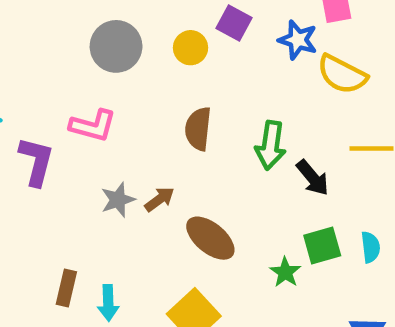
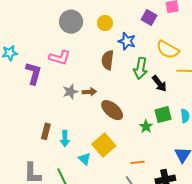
purple square: (234, 23) -> (149, 17), moved
blue star: (298, 40) -> (127, 41), moved
yellow semicircle: (342, 74) -> (168, 50), moved
brown arrow: (160, 199) -> (89, 92), turned 32

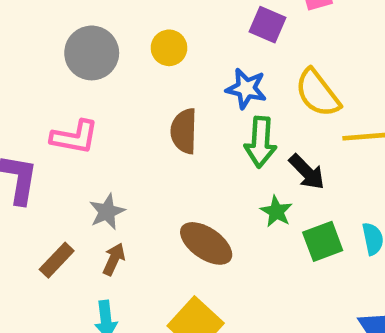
blue star: (127, 41) -> (246, 88), moved
yellow semicircle: (168, 50) -> (318, 93), turned 30
brown arrow: (89, 92) -> (114, 259), moved, turned -56
green star: (146, 126) -> (276, 211), moved
brown rectangle: (46, 131) -> (57, 260), moved, turned 35

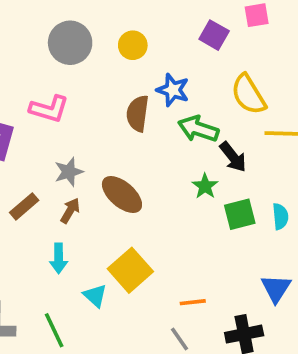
blue star: (246, 88) -> (173, 90), moved
green arrow: (260, 142) -> (198, 129), turned 99
brown ellipse: (206, 243) -> (122, 195), moved

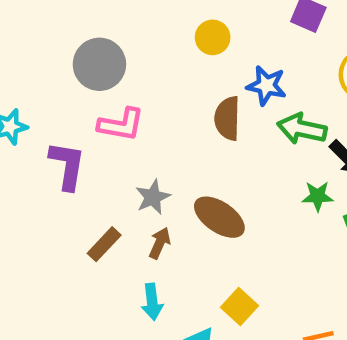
gray circle: (70, 43) -> (99, 64), moved
green star: (205, 186) -> (318, 196), turned -30
yellow square: (130, 270) -> (239, 306), size x0.7

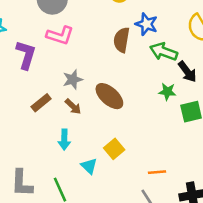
brown arrow: (160, 243) -> (73, 106), turned 102

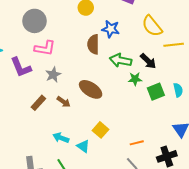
green arrow: (164, 52) -> (121, 60), moved
purple L-shape: (26, 55) -> (21, 67), turned 150
gray star: (73, 79) -> (53, 75), moved
cyan arrow: (64, 140) -> (61, 138), moved, turned 119

